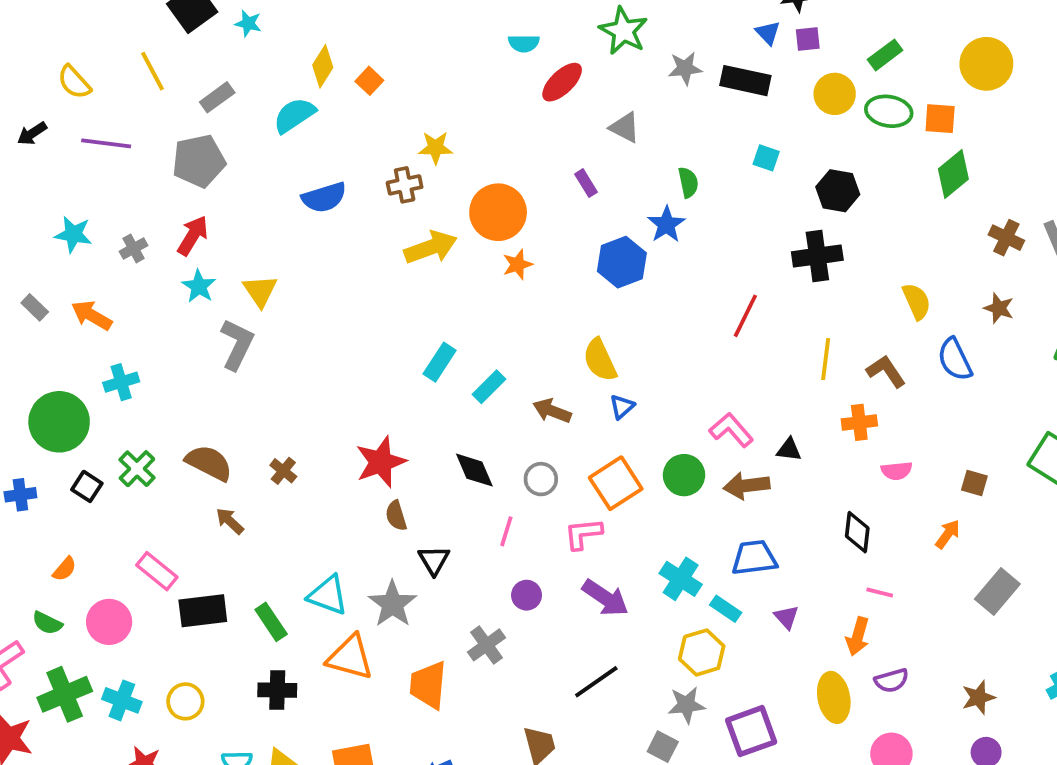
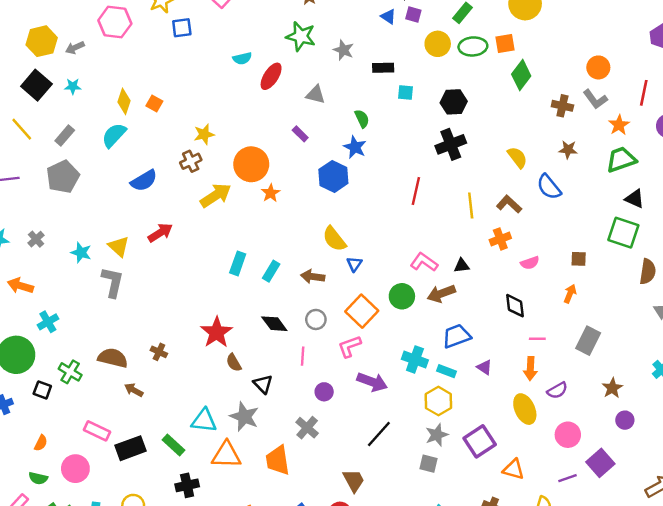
purple square: (808, 39) -> (413, 15), turned 35
gray star: (685, 68) -> (343, 50), turned -30
black rectangle: (745, 81) -> (383, 68), moved, size x0.7
red arrow: (193, 236) -> (160, 233), moved, turned 40
gray rectangle: (997, 592) -> (588, 341), moved

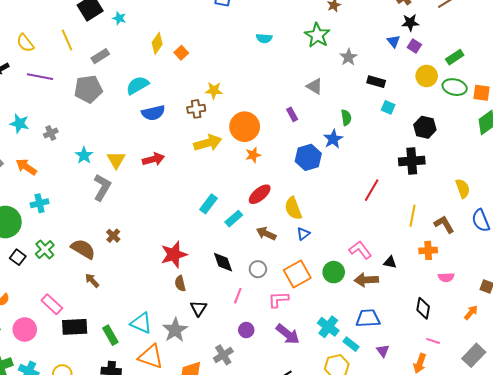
red ellipse: (271, 76) -> (260, 194), moved
cyan semicircle: (114, 135) -> (137, 85), moved
brown cross: (159, 352) -> (113, 236), moved

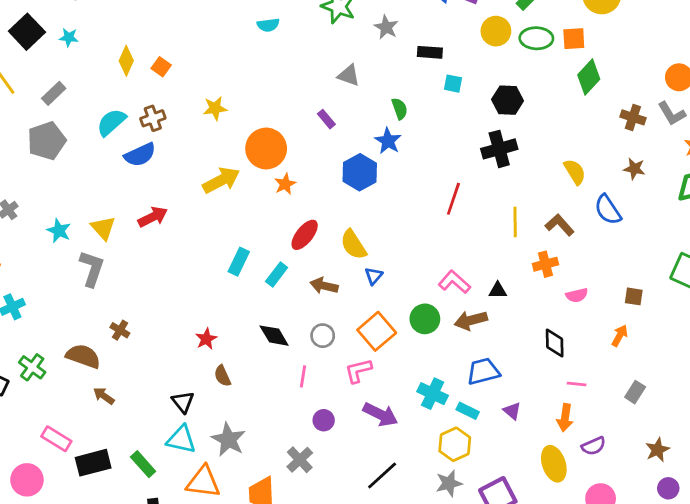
brown cross: (196, 109) -> (153, 118), moved
red star: (174, 255) -> (206, 339), size x0.6
black triangle: (198, 308) -> (183, 402), moved
gray rectangle: (474, 355) -> (635, 392), size x0.7

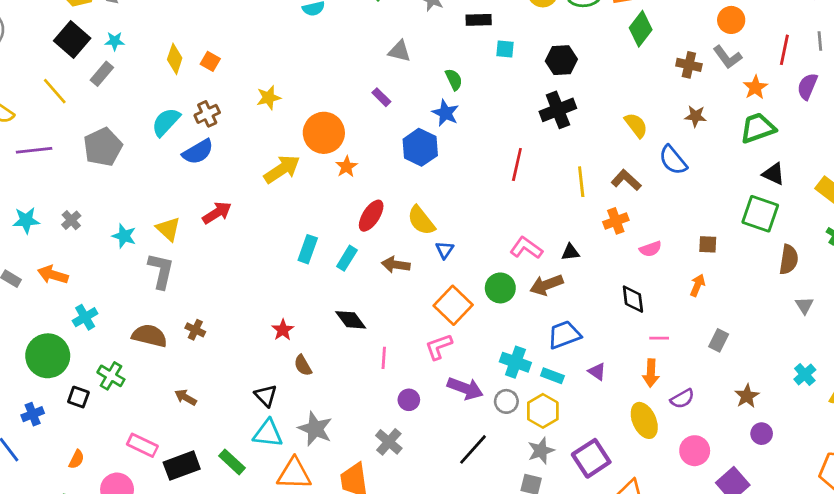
gray rectangle: (54, 93) -> (102, 74), moved
gray circle: (323, 336) -> (506, 401), moved
brown semicircle: (83, 356) -> (150, 336), moved

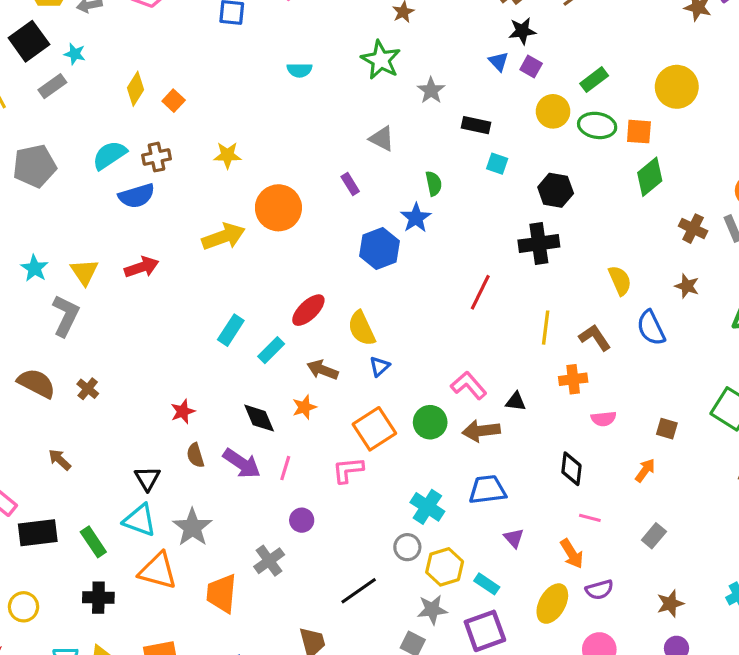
orange star: (347, 167) -> (304, 407), moved
orange arrow: (651, 373) -> (572, 554), turned -48
cyan rectangle: (552, 376) -> (487, 584), moved
purple arrow: (465, 388) -> (242, 463), moved
yellow ellipse: (644, 420) -> (552, 604), turned 40

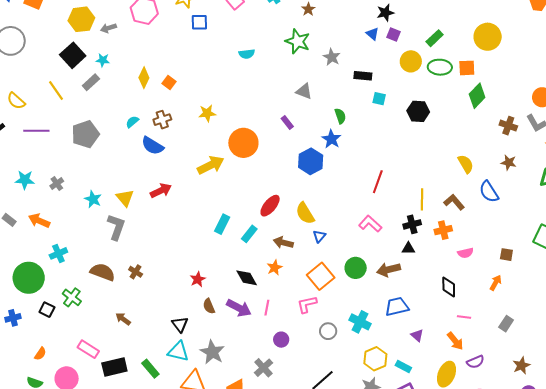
cyan semicircle: (110, 155) -> (132, 122), size x0.6
blue semicircle: (137, 196) -> (152, 146), turned 55
black cross: (539, 244) -> (412, 224), moved, size x0.7
pink L-shape: (469, 385) -> (370, 224), moved
gray circle: (407, 547) -> (328, 331), moved

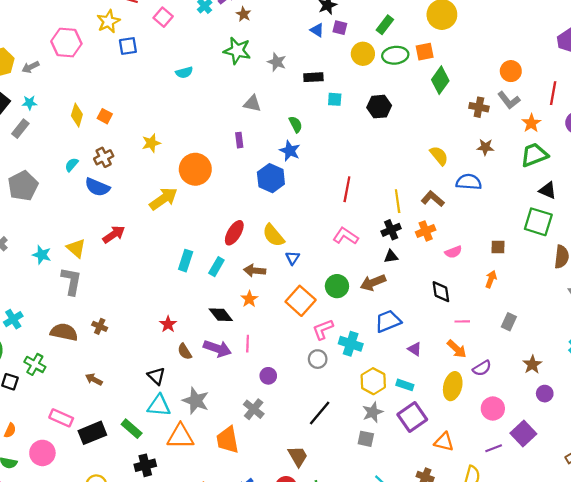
purple rectangle: (287, 122) -> (239, 140), turned 40
blue semicircle: (489, 192) -> (469, 182), turned 135
pink L-shape: (307, 304) -> (323, 329), moved

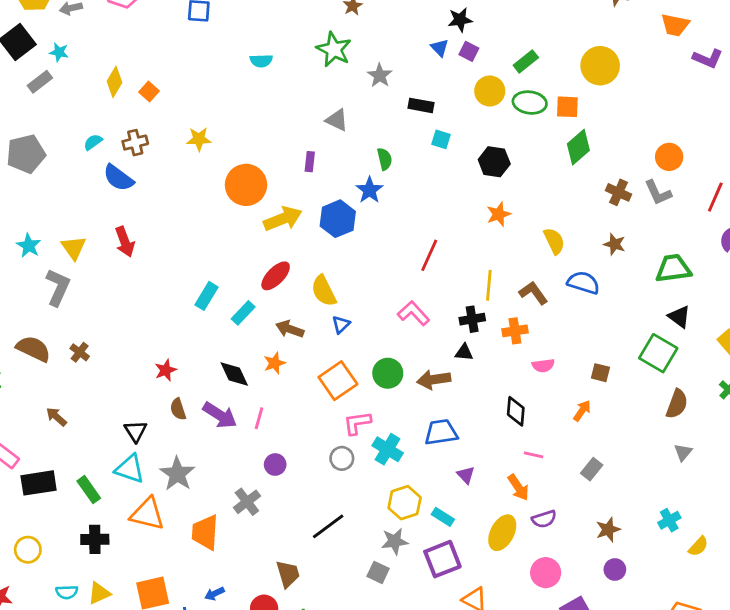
orange star: (531, 123) -> (499, 214), moved
yellow arrow: (163, 199) -> (283, 219), moved
red arrow: (114, 234) -> (125, 242), turned 90

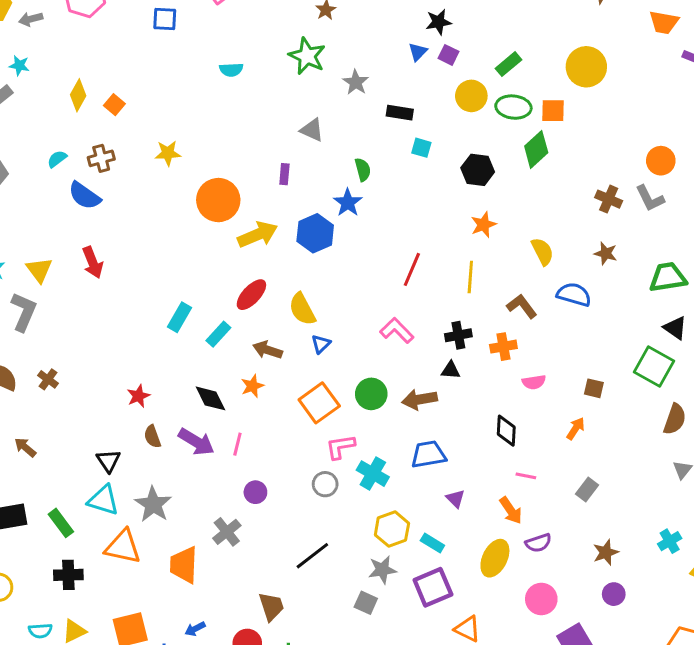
blue triangle: (440, 48) -> (418, 52), turned 30
green diamond: (578, 147) -> (536, 149), moved
yellow line: (489, 285) -> (470, 277), moved

